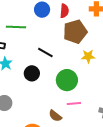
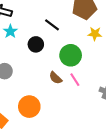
pink line: (74, 103) -> (75, 80), turned 56
brown semicircle: (55, 116) -> (55, 78), moved

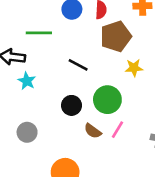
black circle: (36, 44) -> (71, 105), moved
pink line: (75, 80) -> (118, 130), turned 72

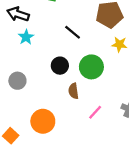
pink line: (118, 130) -> (95, 112), moved
brown semicircle: (93, 131) -> (73, 91), turned 35

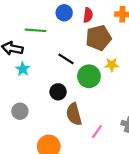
green circle: (91, 67) -> (89, 76), moved
brown semicircle: (73, 91) -> (74, 114), size x1.5

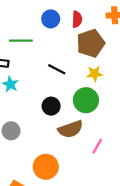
yellow star: (112, 65) -> (95, 74), moved
green circle: (89, 76) -> (86, 100), moved
brown semicircle: (74, 114) -> (71, 129), turned -90

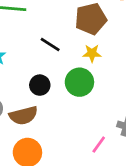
brown semicircle: (71, 129) -> (23, 116), moved
pink line: (97, 146) -> (99, 145), moved

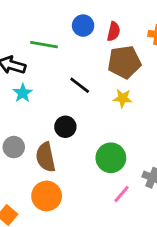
green circle: (79, 82) -> (111, 158), moved
brown semicircle: (23, 116) -> (46, 157), turned 88

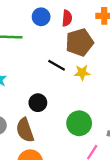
black line: (80, 85) -> (57, 65), moved

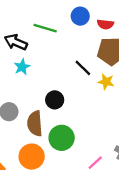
red semicircle: (67, 18) -> (105, 24), turned 77
green circle: (79, 123) -> (62, 138), moved

